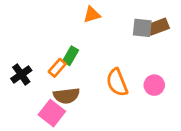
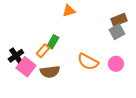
gray square: (142, 28) -> (117, 32), moved, turned -35
orange semicircle: (117, 82) -> (88, 62), turned -40
pink square: (52, 113) -> (26, 67), moved

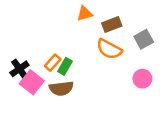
brown rectangle: (119, 20) -> (112, 25), moved
green rectangle: (53, 42) -> (65, 66), moved
orange semicircle: (88, 62) -> (109, 49), moved

